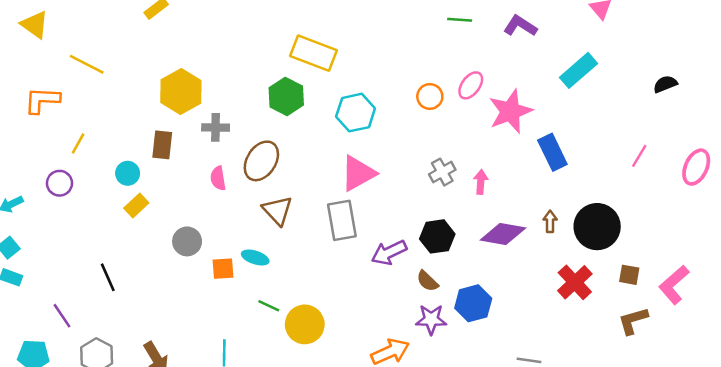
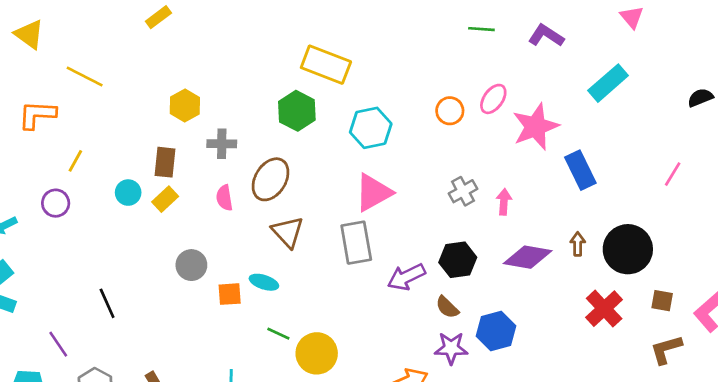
yellow hexagon: (181, 92) -> (185, 106), size x0.7
yellow rectangle: (136, 205) -> (165, 199), moved

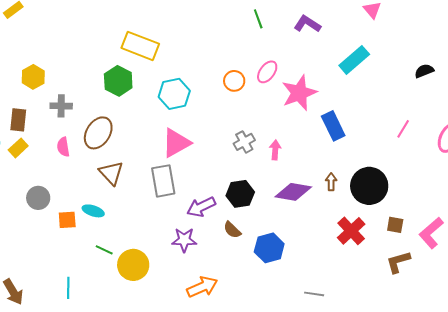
green line: (481, 29) -> (258, 19), turned 66
purple star: (451, 348) -> (184, 240), moved

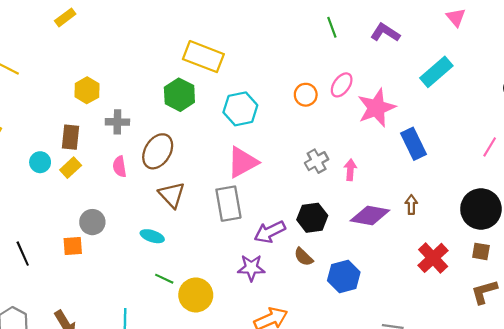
black circle: (369, 186) -> (481, 209), moved
orange square: (67, 220) -> (73, 246), moved

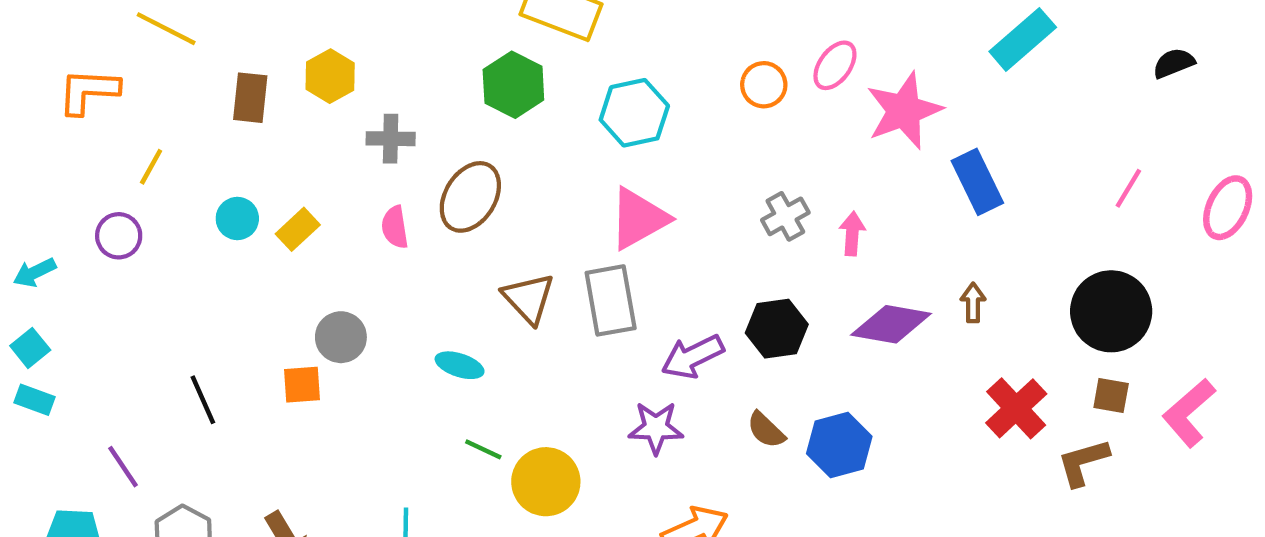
brown rectangle: (71, 137) -> (250, 98), moved
brown triangle: (172, 195) -> (529, 298), moved
brown semicircle: (304, 257) -> (766, 430), moved
brown L-shape: (484, 292) -> (1083, 462), moved

